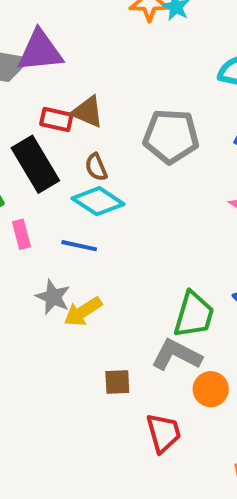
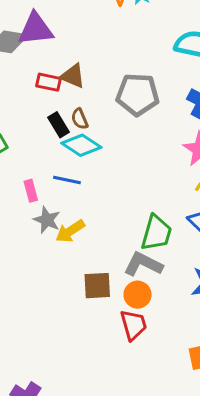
black rectangle: (35, 164) -> (58, 125), moved, size x0.6
pink rectangle: (21, 234) -> (31, 191), moved
brown square: (117, 382) -> (97, 286), size x1.4
orange circle: (211, 389) -> (137, 295), moved

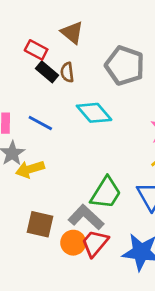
red rectangle: (48, 82) -> (36, 50), moved
black rectangle: (58, 125) -> (47, 72), turned -35
cyan diamond: (81, 145) -> (94, 113), moved
red trapezoid: (133, 325) -> (95, 243), moved, turned -140

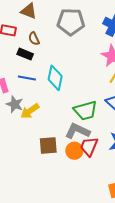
black rectangle: (47, 72) -> (25, 54), moved
cyan diamond: (94, 113) -> (55, 78), moved, turned 70
green trapezoid: (106, 193) -> (85, 111), turned 60

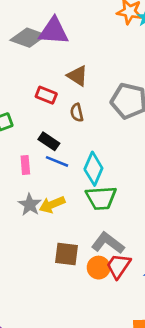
black rectangle: (25, 54) -> (49, 141), moved
gray star: (15, 104) -> (30, 205), moved
green trapezoid: (85, 111) -> (101, 198), moved

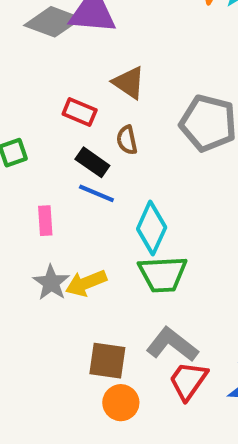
black rectangle: (49, 141) -> (92, 162), moved
blue line: (57, 161) -> (96, 193), moved
orange circle: (99, 268) -> (121, 403), moved

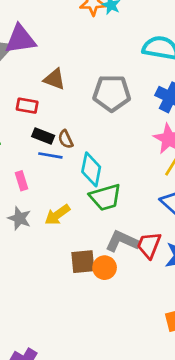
brown semicircle: (127, 140) -> (66, 139), moved
gray star: (51, 283) -> (19, 218), moved
red trapezoid: (188, 381) -> (149, 245), moved
orange circle: (121, 403) -> (105, 268), moved

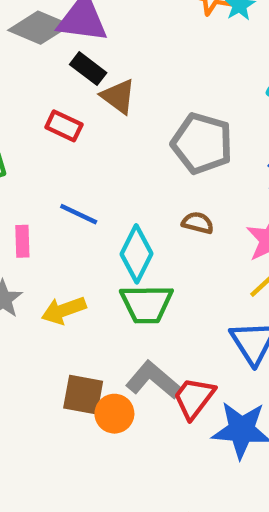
black rectangle: (43, 136) -> (88, 69), moved
brown semicircle: (66, 139) -> (198, 223), moved, turned 114

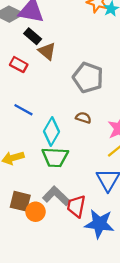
red trapezoid: (194, 398) -> (76, 206), turned -30

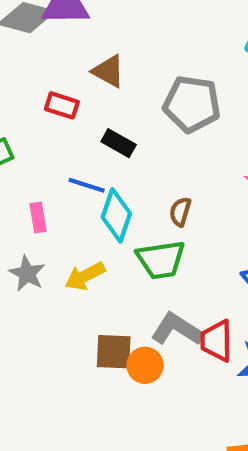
black rectangle: (33, 36) -> (119, 143), moved
brown semicircle: (83, 118) -> (180, 212), moved, turned -80
cyan diamond: (51, 132) -> (116, 215), moved

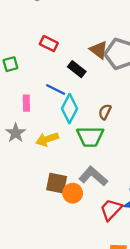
brown triangle: (108, 71) -> (99, 50), moved
red trapezoid: (217, 341) -> (111, 210), moved, turned 35

